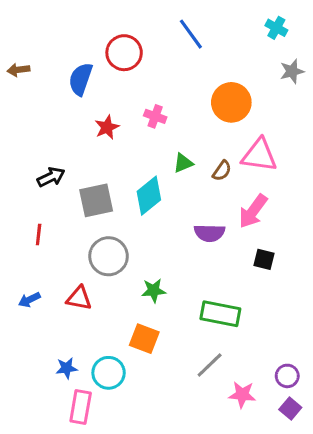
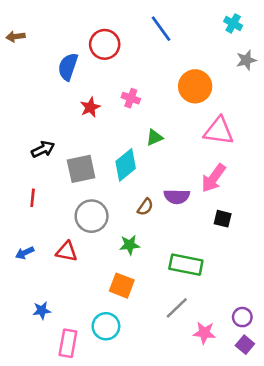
brown arrow: (18, 70) -> (15, 37), moved
brown semicircle: (222, 171) -> (145, 207), moved
blue star: (67, 368) -> (42, 311), moved
cyan circle: (109, 373) -> (106, 326), moved

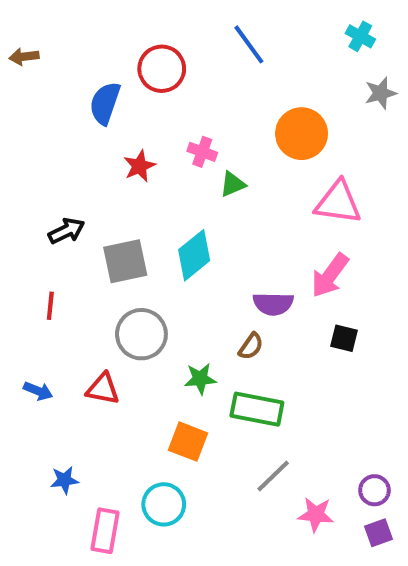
green triangle: (154, 137) -> (233, 184), moved
brown semicircle: (145, 207) -> (251, 346), moved
blue arrow: (25, 253) -> (38, 391), turned -132
green rectangle: (186, 265) -> (257, 409), moved
purple square: (245, 345) -> (379, 533), turned 30

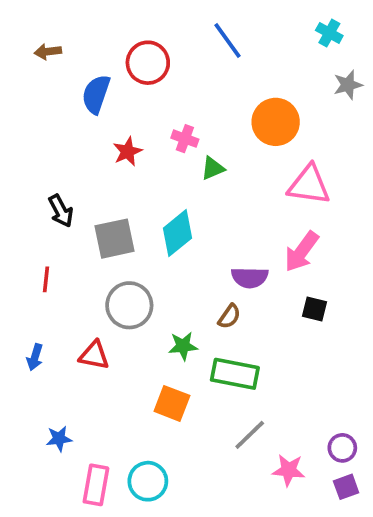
brown arrow: (24, 57) -> (48, 52), moved
black arrow: (66, 231) -> (61, 211), turned 88
blue arrow: (38, 391) -> (35, 357), turned 85
cyan circle: (164, 504) -> (148, 481), moved

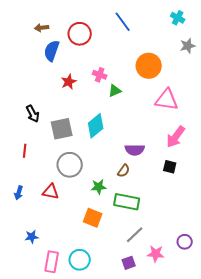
brown arrow: (48, 52) -> (42, 28), moved
pink arrow: (302, 252) -> (176, 137), moved
purple square: (346, 487) -> (129, 263), moved

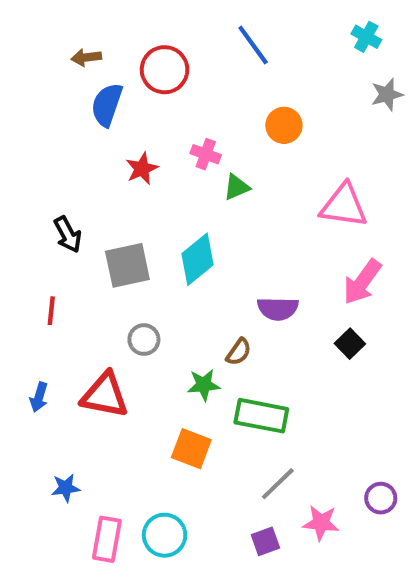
orange circle: (149, 66) -> (284, 125), moved, size x0.7
gray circle: (70, 165) -> (144, 340), size x0.6
black square: (170, 167) -> (350, 344), turned 32
brown semicircle: (124, 171) -> (239, 352), moved
red triangle: (51, 192) -> (105, 395), size x1.4

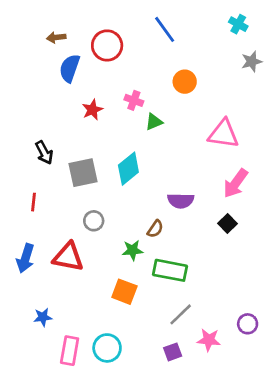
blue arrow: (39, 397) -> (25, 258), size x1.5

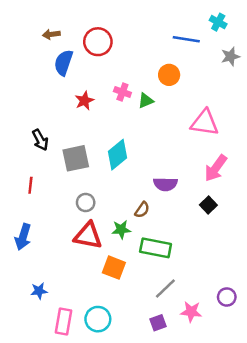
blue line: (165, 29) -> (186, 39), moved, turned -45
green triangle: (154, 122) -> (146, 101), moved
red triangle: (68, 257) -> (88, 236), moved

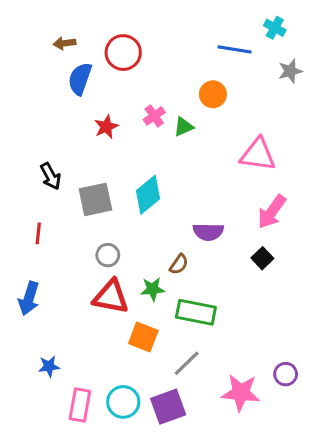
pink cross: (122, 92) -> (154, 116), turned 35
gray line: (165, 288) -> (187, 363), moved
pink star: (191, 312) -> (241, 393), size x1.4
purple square: (158, 323) -> (168, 407), moved, size x1.6

